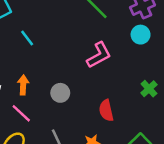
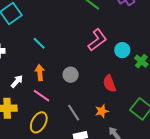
cyan circle: (141, 35) -> (122, 50), moved
cyan line: (27, 38) -> (39, 43), moved

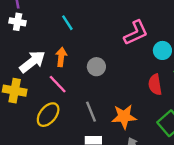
white arrow: (17, 81) -> (32, 62), size x1.6
red semicircle: (109, 84) -> (155, 85), moved
orange star: (102, 111) -> (124, 117), size x1.5

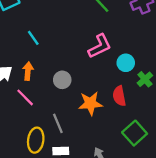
yellow ellipse: (48, 115) -> (36, 140), moved, turned -30
orange star: (124, 117) -> (90, 103), moved

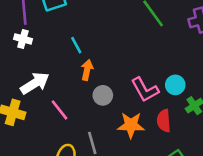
pink L-shape: (100, 46) -> (145, 90), moved, turned 80
orange arrow: (28, 71) -> (87, 70), moved

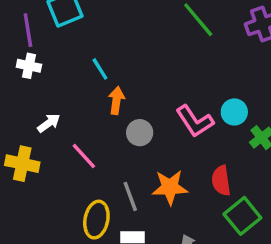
white arrow: (35, 83) -> (49, 123), size x0.6
red semicircle: (164, 121) -> (221, 181), moved
orange star: (131, 125) -> (170, 187), moved

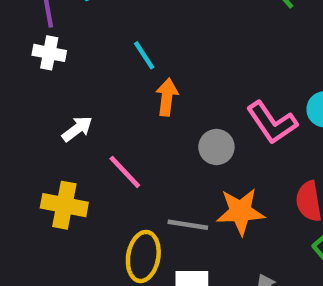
gray circle: (140, 133) -> (216, 147), moved
yellow cross: (22, 164) -> (64, 205), moved
gray line: (130, 196) -> (188, 225), turned -60

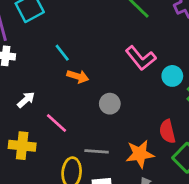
orange arrow: (167, 97) -> (78, 76), turned 105
pink L-shape: (272, 123) -> (141, 58), moved
orange star: (240, 211) -> (140, 154), moved

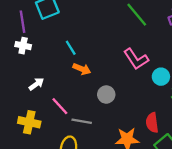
gray line: (97, 151) -> (82, 121), moved

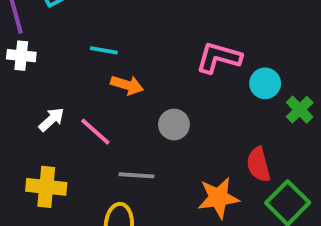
cyan line: (71, 48) -> (104, 50), turned -42
pink L-shape: (136, 59) -> (219, 58), turned 145
pink line: (60, 106) -> (95, 132), moved

